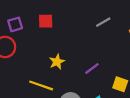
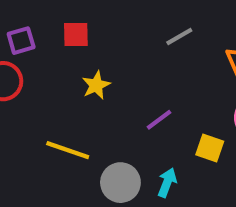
yellow star: (57, 62) -> (96, 85), moved

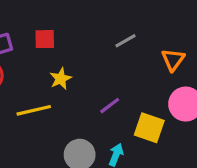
yellow square: (210, 148) -> (149, 128), size x1.4
yellow line: (68, 150) -> (34, 110), moved, turned -32

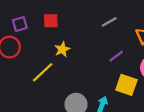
purple line: (110, 106) -> (116, 56), moved
yellow line: (34, 110) -> (43, 72), turned -30

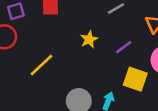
yellow star: (62, 49) -> (89, 39), moved

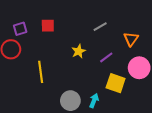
yellow line: (42, 65) -> (41, 72), turned -55

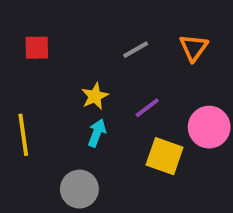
orange triangle: (131, 39) -> (194, 48), moved
cyan arrow: (94, 101) -> (97, 133), moved

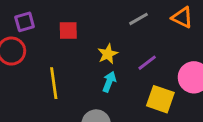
red square: (37, 48) -> (68, 31), moved
orange triangle: (194, 48) -> (182, 17), turned -40

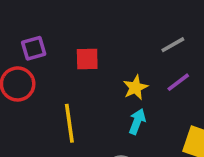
purple line: (147, 63) -> (178, 82), moved

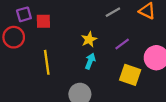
red square: (87, 59) -> (43, 21), moved
purple line: (178, 82) -> (122, 44), moved

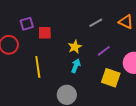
purple square: (24, 14) -> (27, 24), moved
red square: (43, 21) -> (45, 33), moved

